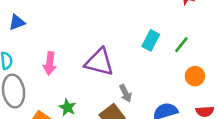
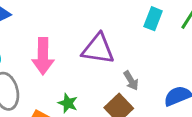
pink arrow: (50, 63) -> (43, 56), size x1.4

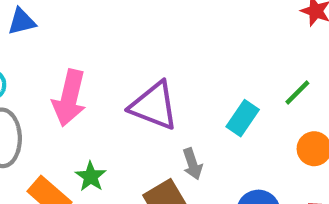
cyan rectangle: (153, 19) -> (243, 118), moved

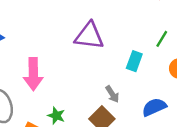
purple triangle: (154, 106) -> (89, 36), moved

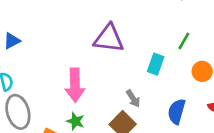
pink arrow: (33, 74) -> (75, 85), moved
blue semicircle: (154, 107) -> (177, 111), turned -50

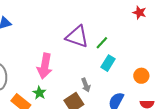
green line: (184, 41) -> (102, 43), moved

